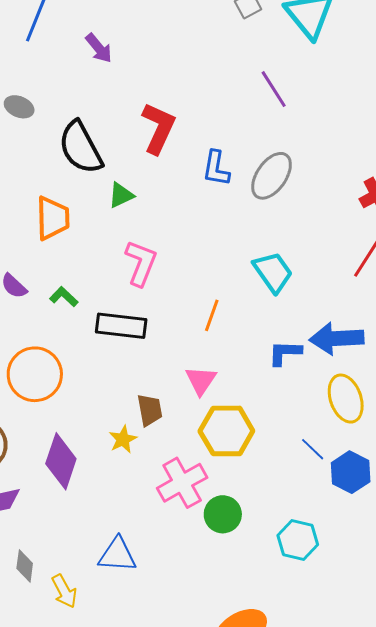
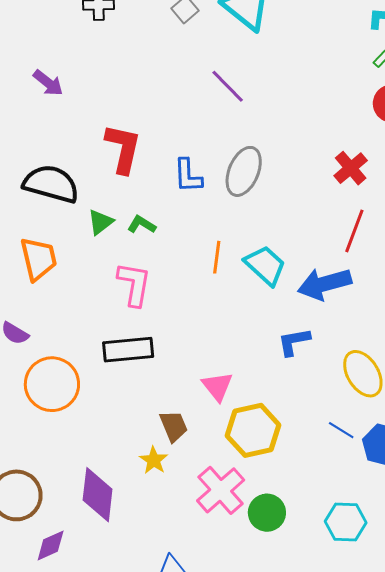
black semicircle: (81, 148) -> (51, 184), turned 146
green L-shape: (64, 297) -> (142, 225), moved
orange line: (212, 315) -> (217, 257), moved
blue arrow: (337, 339) -> (324, 284), moved
orange circle: (35, 374) -> (52, 384), moved

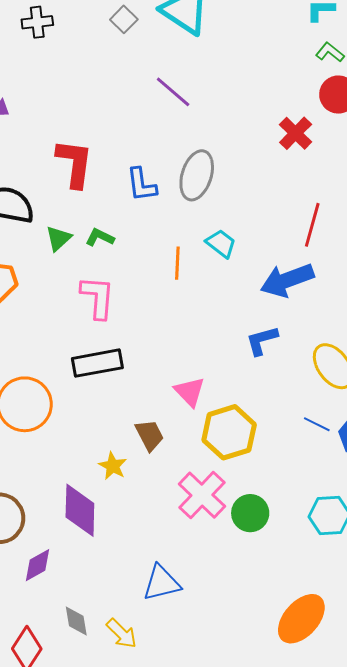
red cross: (351, 168) -> (296, 133), moved
cyan trapezoid: (265, 265) -> (221, 243), moved, size x0.7
yellow star: (154, 460) -> (113, 466), moved

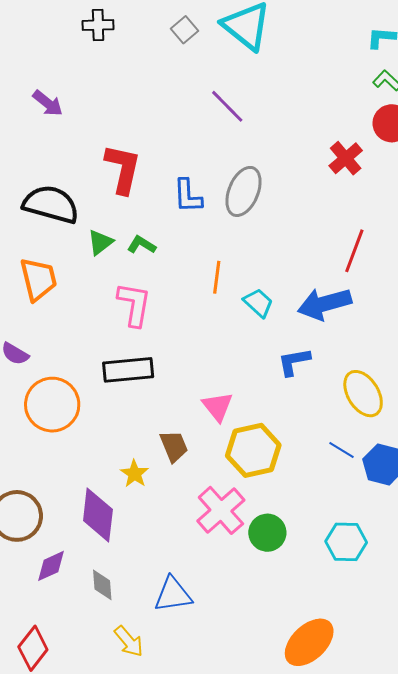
cyan trapezoid: (221, 243) -> (258, 303), moved
gray diamond: (76, 621) -> (102, 585), moved

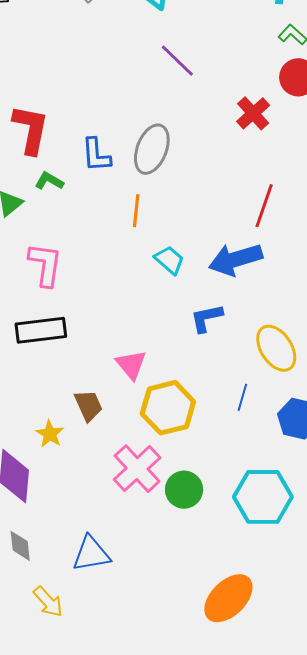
purple line: (227, 106) -> (177, 61), moved
green L-shape: (142, 245) -> (49, 181), moved
orange line: (217, 277) -> (136, 211), moved
blue line: (341, 450) -> (242, 397), moved, turned 76
cyan hexagon: (346, 542) -> (263, 497), size x1.4

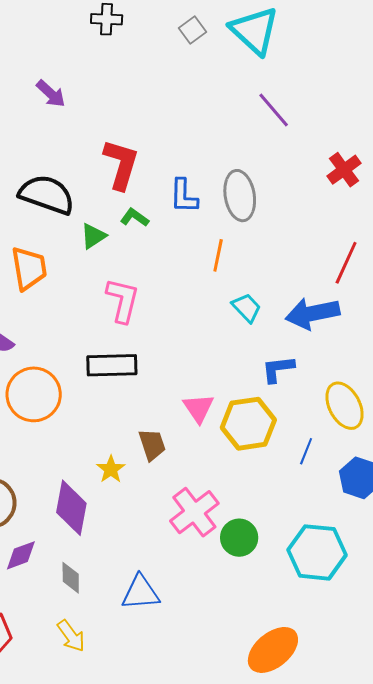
gray ellipse: (152, 149) -> (240, 196), turned -36
yellow hexagon: (168, 408) -> (248, 424), moved
yellow arrow: (48, 602) -> (71, 636), moved

